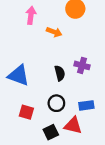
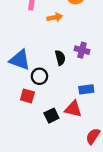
orange arrow: (54, 32) -> (55, 17), turned -32
black circle: (56, 103) -> (39, 76), moved

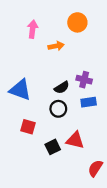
black semicircle: (60, 58) -> (62, 87), turned 72
black circle: (39, 76) -> (58, 109), moved
blue rectangle: (86, 89) -> (89, 102), moved

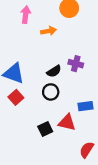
blue rectangle: (89, 102) -> (86, 106), moved
red square: (28, 127) -> (16, 97), moved, turned 32

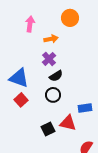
purple cross: (76, 64) -> (49, 59), moved, turned 32

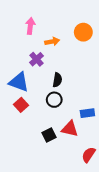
orange circle: (70, 18) -> (83, 32), moved
purple cross: (49, 59) -> (37, 59), moved
black semicircle: (56, 76) -> (57, 80), turned -48

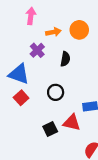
orange circle: (83, 32) -> (79, 30), moved
black semicircle: (57, 80) -> (65, 59), moved

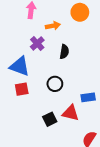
orange circle: (79, 30) -> (80, 12), moved
red square: (21, 98) -> (22, 89), turned 32

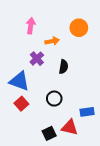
red square: (22, 89) -> (21, 104), turned -32

